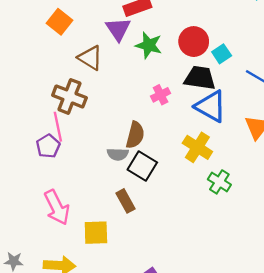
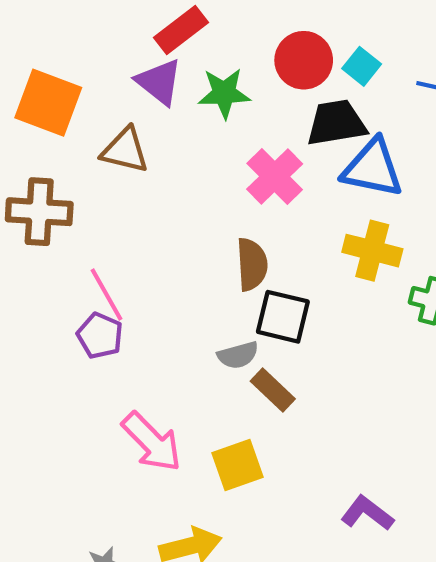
orange square: (60, 22) -> (48, 103), size x1.4
pink cross: (161, 95) -> (275, 176), size x1.5
brown cross: (69, 96) -> (39, 212), moved
gray semicircle: (118, 154) -> (238, 355), moved

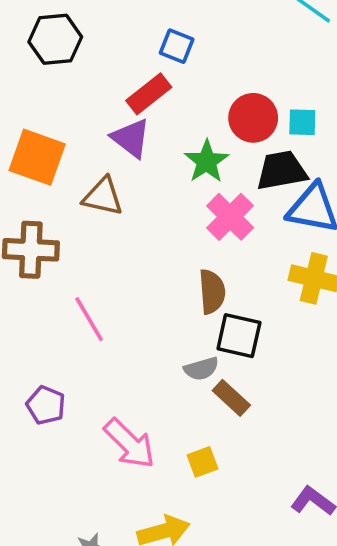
cyan square: (362, 66) -> (302, 122), turned -36
green star: (224, 93) -> (207, 161), moved, turned -30
purple pentagon: (100, 336) -> (46, 405), moved
yellow square: (238, 465) -> (202, 462), size x0.7

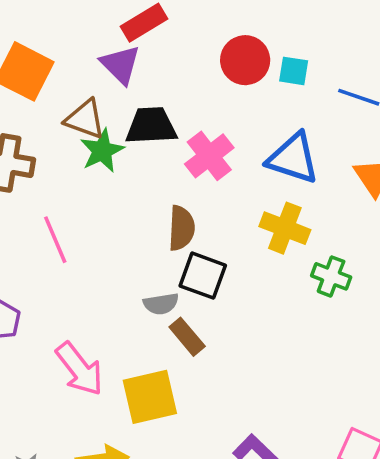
green star: (207, 161) -> (102, 151), moved
black trapezoid: (282, 171) -> (151, 126), moved
yellow square: (202, 462) -> (150, 397), size x1.8

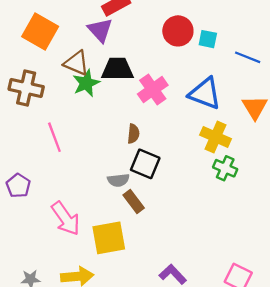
brown semicircle: (181, 228) -> (133, 134), size x0.7
yellow cross: (285, 228) -> (216, 137), moved

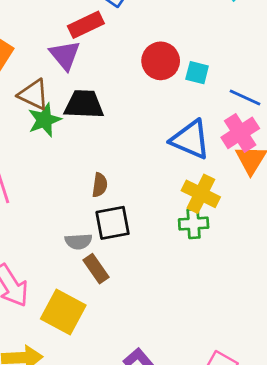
pink cross: (153, 90) -> (240, 133), moved
black square: (145, 164) -> (113, 223), turned -36
green cross: (225, 168) -> (194, 224), moved, turned -30
yellow square: (109, 238) -> (63, 312), turned 36

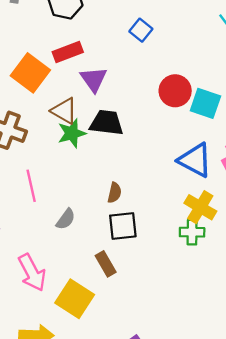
red rectangle: (86, 25) -> (68, 52), moved
cyan square: (197, 73) -> (205, 103), size x1.5
gray semicircle: (78, 241) -> (66, 219), moved, turned -55

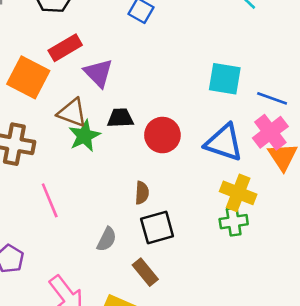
red circle: (175, 91) -> (162, 135), moved
black trapezoid: (106, 123) -> (120, 118), size x0.7
gray semicircle: (66, 219) -> (107, 239), moved

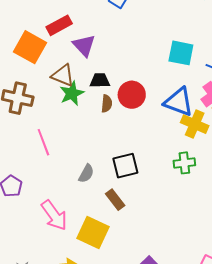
brown semicircle: (142, 193) -> (107, 104), moved
yellow cross: (238, 193) -> (195, 124), moved

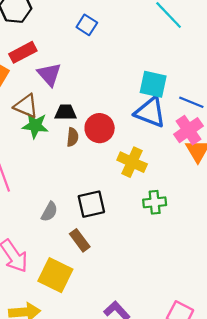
green star: (72, 93) -> (35, 126), turned 30
blue triangle: (179, 102) -> (150, 112), moved
yellow cross: (195, 124) -> (132, 162), moved

